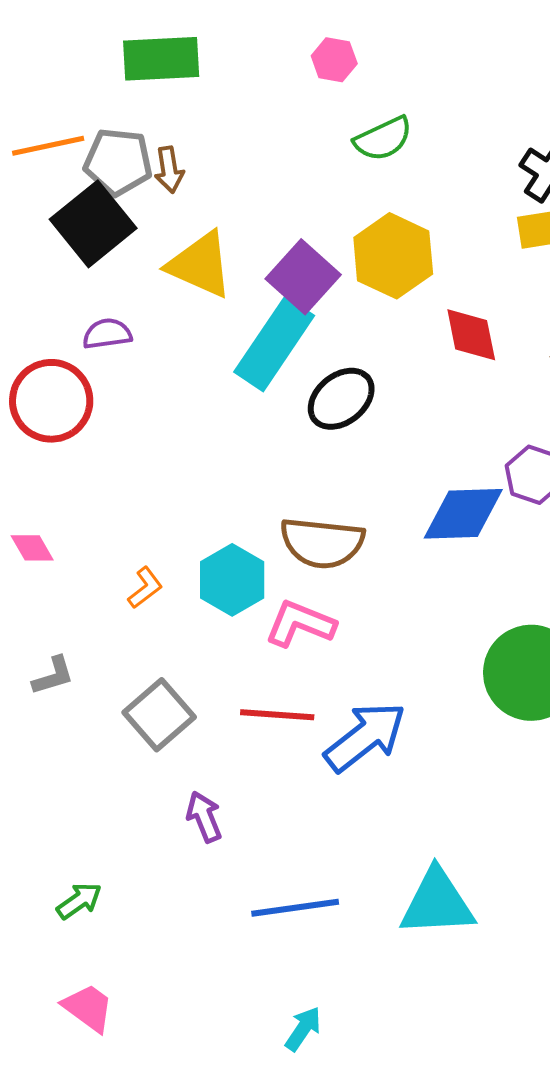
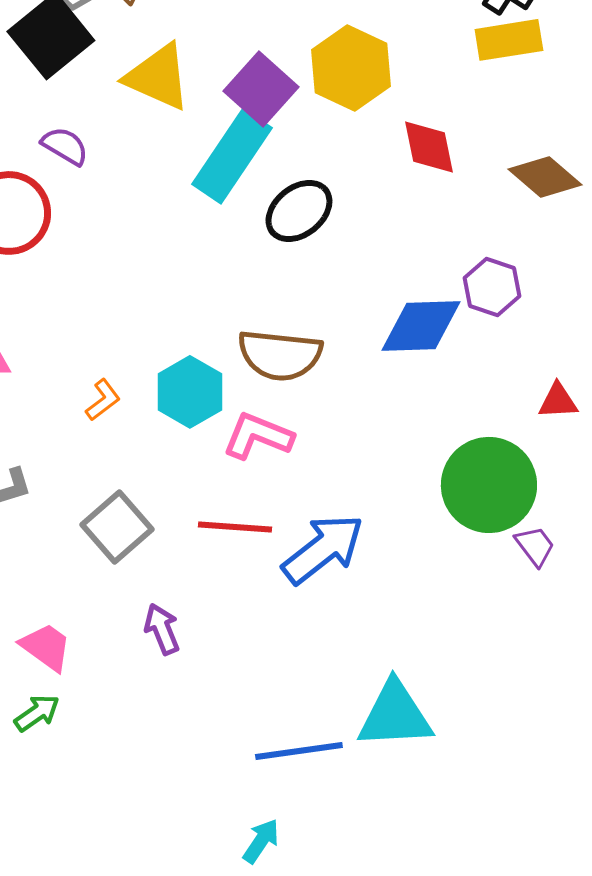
purple semicircle: (107, 334) -> (65, 146), turned 39
blue line: (295, 908) -> (299, 751), moved
pink trapezoid: (88, 1008) -> (46, 647), moved

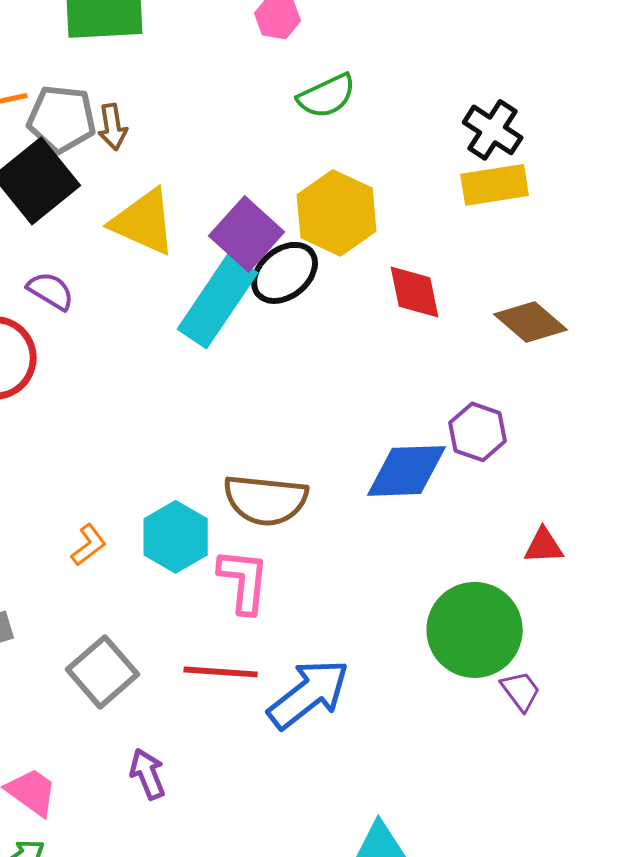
black ellipse: (299, 211) -> (285, 273), moved
pink L-shape: (258, 436) -> (244, 581), turned 74

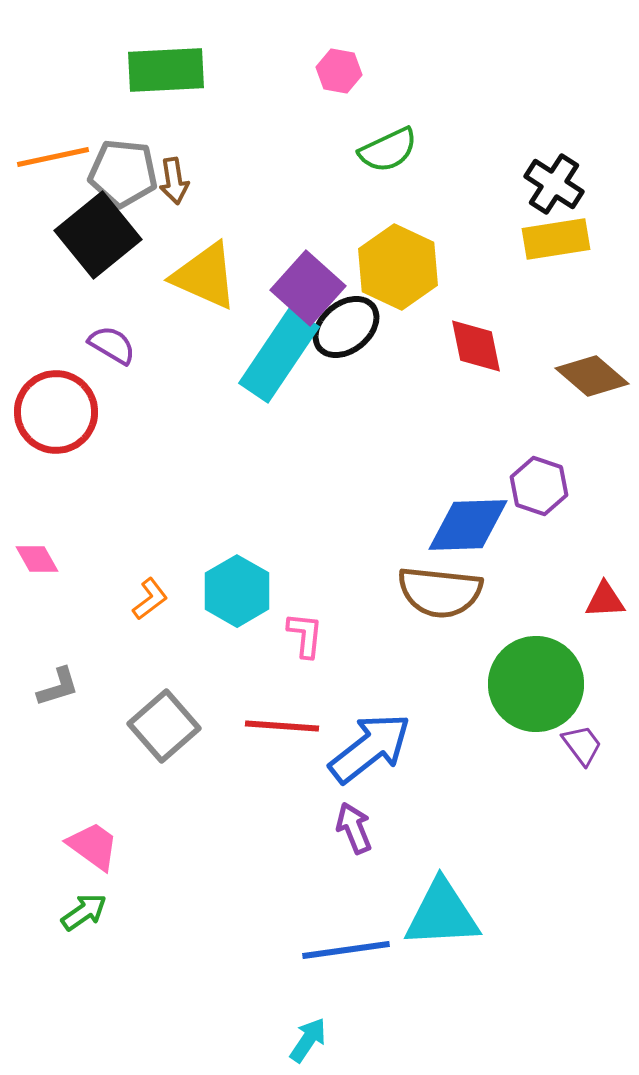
brown semicircle: (266, 500) -> (440, 592), moved
pink L-shape: (244, 581) -> (305, 635), size x0.7
purple arrow: (148, 774) -> (354, 828), moved

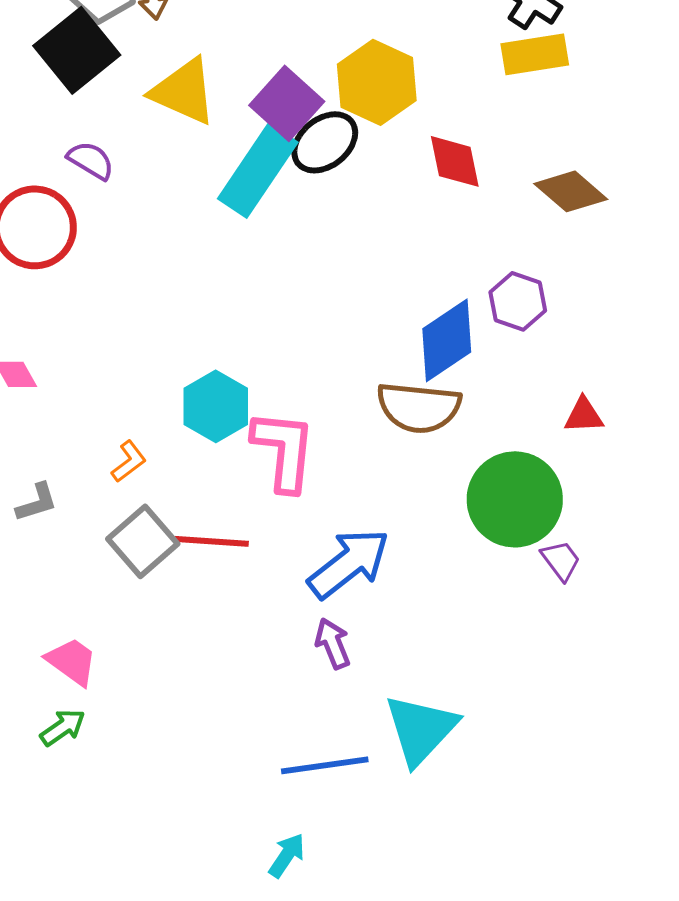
blue diamond: (468, 525) -> (447, 340), turned -32
orange L-shape: (150, 599) -> (129, 461), moved
pink L-shape: (305, 635) -> (284, 450), size x1.8
red line: (282, 726) -> (212, 541), moved
cyan triangle: (442, 914) -> (421, 729), turned -44

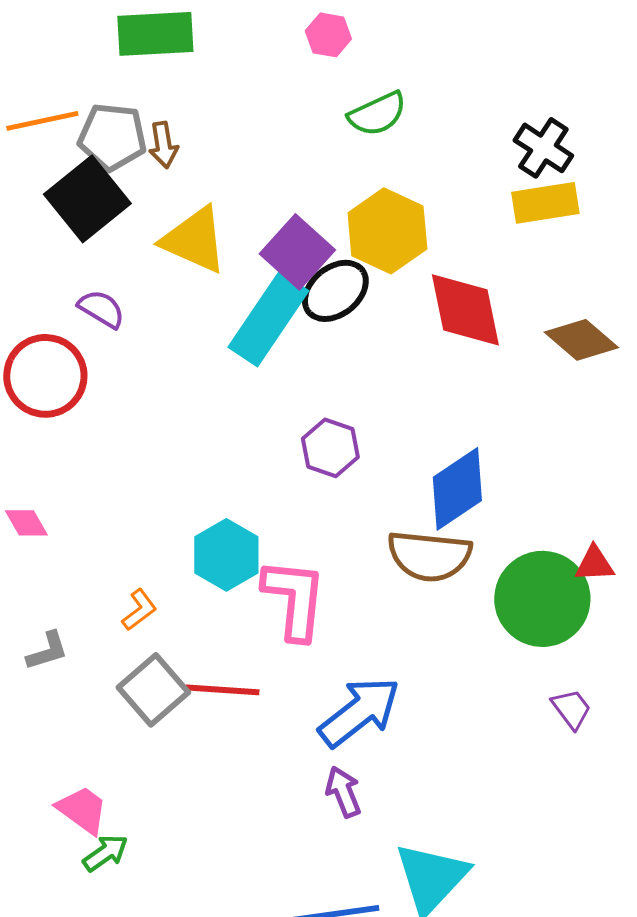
red diamond: (455, 161) -> (465, 310), size x1.4
purple hexagon: (518, 301) -> (330, 448), moved
green circle: (515, 499) -> (542, 599), moved
green arrow: (63, 727) -> (105, 853), moved

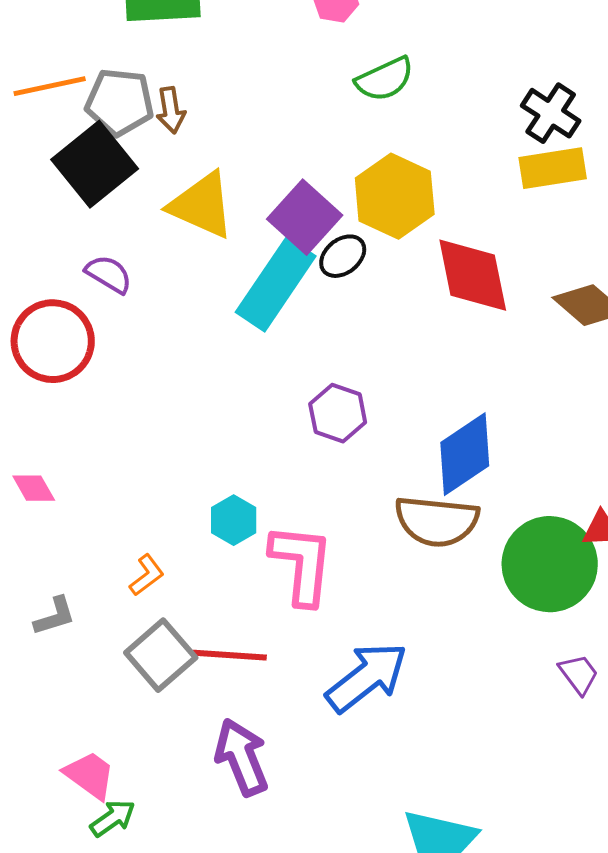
black ellipse: (335, 291) -> (343, 256), size x0.7
cyan hexagon: (226, 555) -> (234, 520), size x0.7
purple arrow: (343, 792) -> (242, 757), moved, size x1.5

